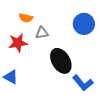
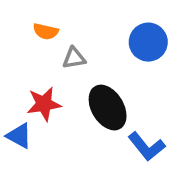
red star: (18, 43) -> (44, 104), moved

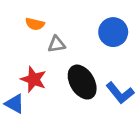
red star: (44, 104) -> (34, 79), turned 30
blue L-shape: (146, 146) -> (120, 93), moved

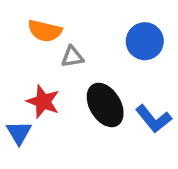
orange semicircle: (35, 24) -> (45, 31), size x1.4
blue triangle: (15, 104) -> (19, 133), turned 30

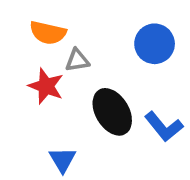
red star: (43, 102) -> (46, 86), moved
blue triangle: (19, 133) -> (63, 160), moved

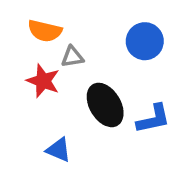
blue L-shape: (164, 127) -> (153, 119), turned -63
blue triangle: (63, 160) -> (59, 150), turned -36

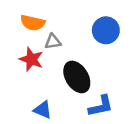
blue L-shape: (153, 119) -> (101, 106), moved

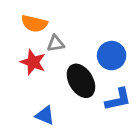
blue circle: (106, 30) -> (112, 56), moved
blue L-shape: (101, 106) -> (118, 99), moved

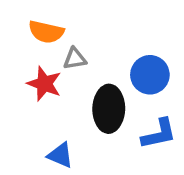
black ellipse: (81, 81) -> (109, 109), turned 32

